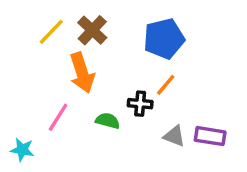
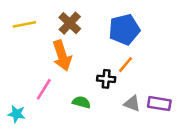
yellow line: (51, 32) -> (24, 24), moved, turned 35
green semicircle: (108, 121) -> (81, 102), moved

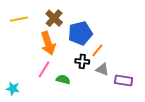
blue pentagon: (124, 30) -> (80, 33), moved
pink line: (44, 89) -> (44, 69), moved
gray triangle: (132, 104) -> (102, 69), moved

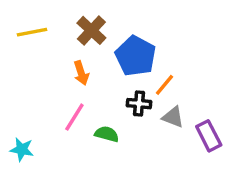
blue pentagon: (80, 33) -> (136, 56), turned -30
orange arrow: (48, 43) -> (81, 73), size x0.6
purple rectangle: (124, 80) -> (209, 136), turned 54

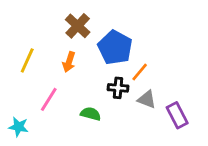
yellow line: (32, 32) -> (27, 60), moved, turned -55
orange arrow: (81, 73) -> (69, 62), turned 36
pink line: (74, 117) -> (49, 99), moved

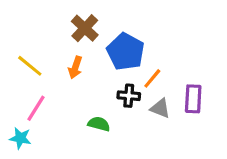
yellow line: (27, 60) -> (30, 66), turned -75
pink line: (49, 99) -> (36, 108), moved
purple rectangle: (177, 115) -> (193, 99), moved, turned 30

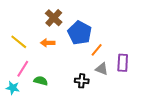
orange arrow: (75, 67) -> (48, 43), turned 72
black cross: (129, 96) -> (82, 81), moved
green semicircle: (99, 124) -> (41, 81), moved

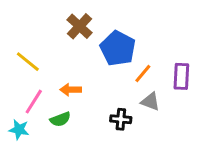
orange arrow: (48, 43) -> (71, 90), moved
purple rectangle: (123, 63) -> (181, 76), moved
green semicircle: (41, 81) -> (60, 119), turned 144

